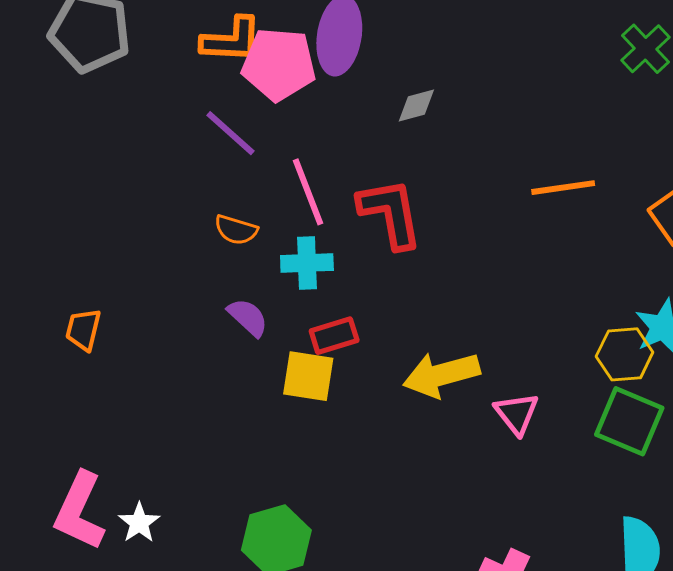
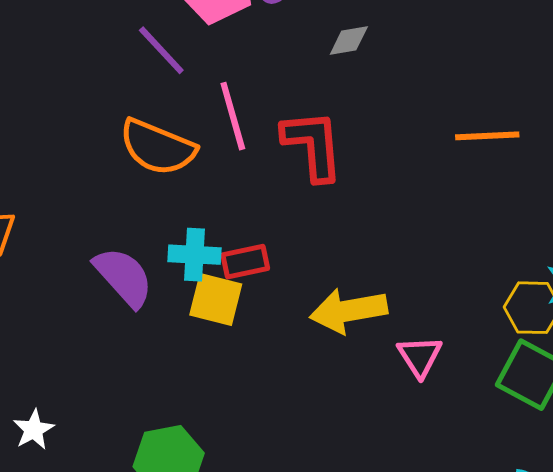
orange semicircle: (236, 230) -> (158, 147), size x1.8
cyan cross: (307, 263) -> (195, 255), moved
purple semicircle: (248, 317) -> (124, 277), moved, size x1.5

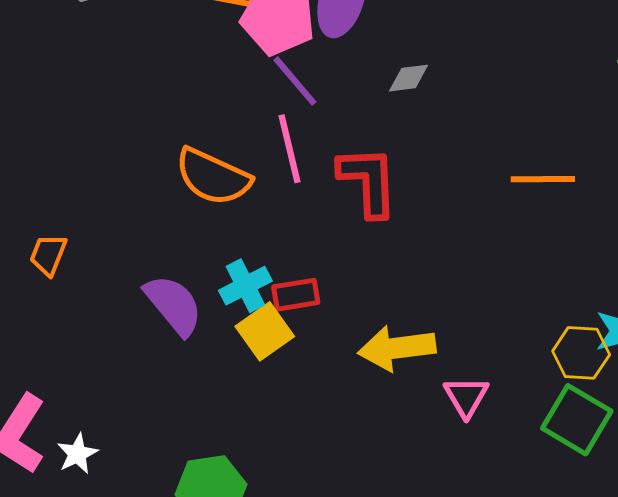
purple line: (161, 50) -> (295, 81), moved
cyan cross: (195, 255) -> (245, 286), turned -33
yellow square: (216, 300) -> (265, 331), turned 38

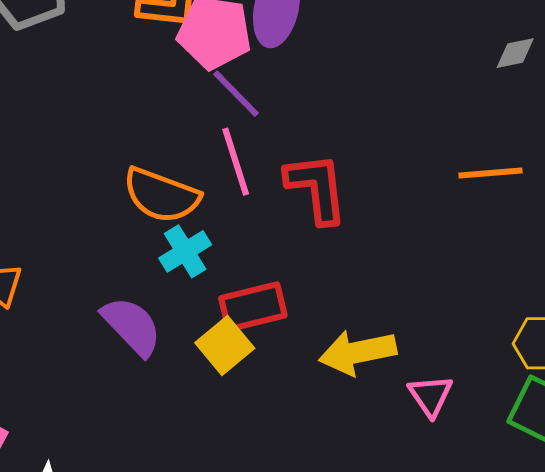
gray diamond: (409, 78) -> (515, 53), moved
cyan cross: (245, 286) -> (185, 251), moved
red rectangle: (296, 295) -> (253, 307), size x1.4

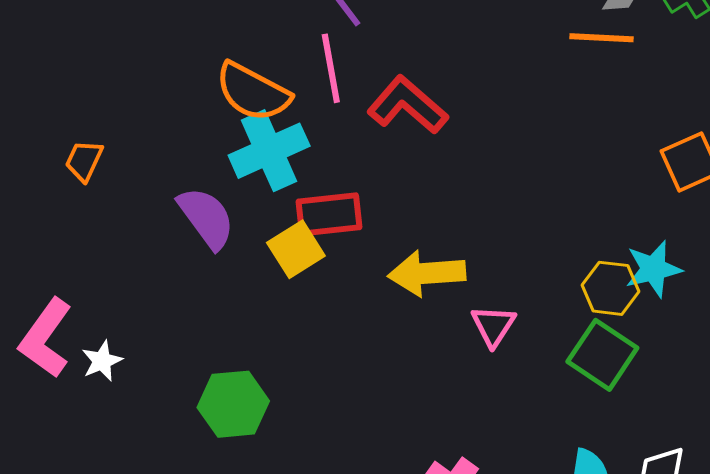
orange line: (491, 173) -> (601, 38), moved
red L-shape: (317, 188) -> (408, 105), turned -50
cyan cross: (185, 251) -> (269, 151), size x1.5

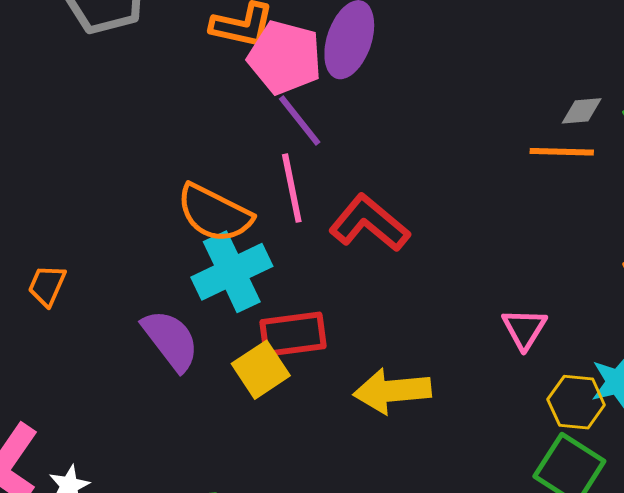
pink triangle: (493, 326) -> (524, 329), moved

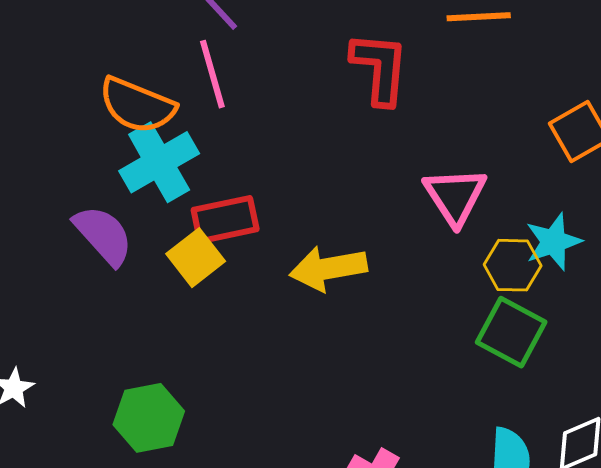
red L-shape: (369, 223) -> (380, 68), moved, turned 60
pink triangle: (524, 329) -> (455, 196), size x1.4

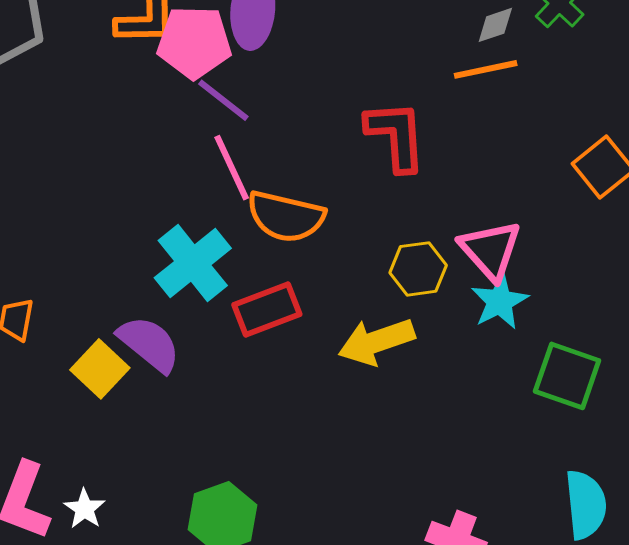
orange semicircle: (137, 105) -> (286, 216), moved
cyan star: (553, 242) -> (500, 301), moved
yellow square: (196, 258) -> (100, 369), moved
yellow hexagon: (513, 265) -> (418, 269), moved

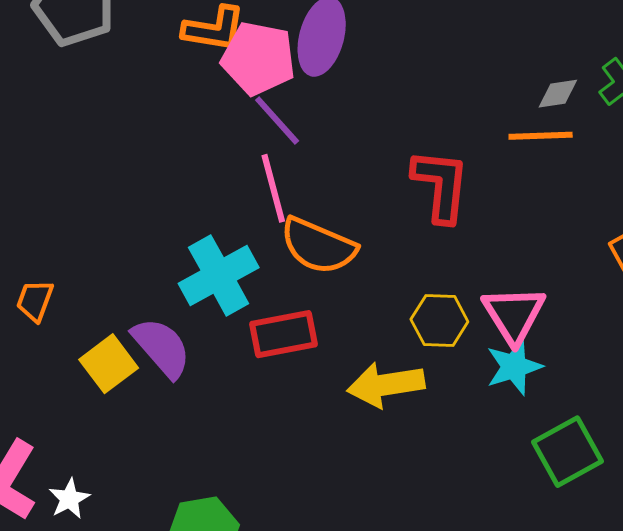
green square: (567, 376) -> (568, 452), turned 32

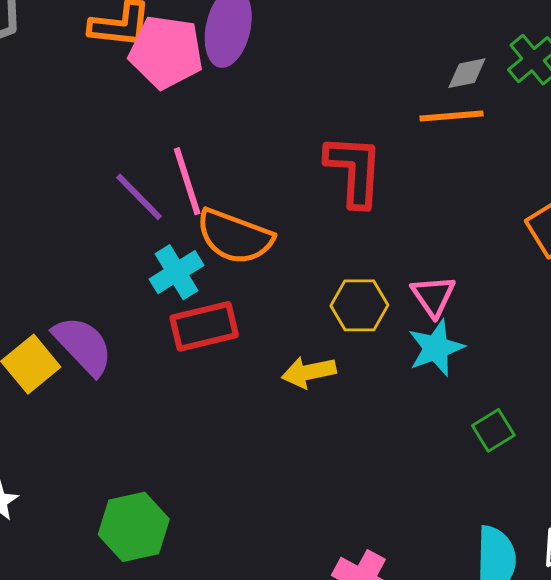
purple line: (277, 120) -> (139, 197), moved
cyan cross: (219, 275) -> (176, 272), moved, size x0.7
pink triangle: (514, 315) -> (433, 296), size x0.7
yellow arrow: (386, 385) -> (309, 372), size x0.7
green square: (568, 452) -> (493, 430), size x0.6

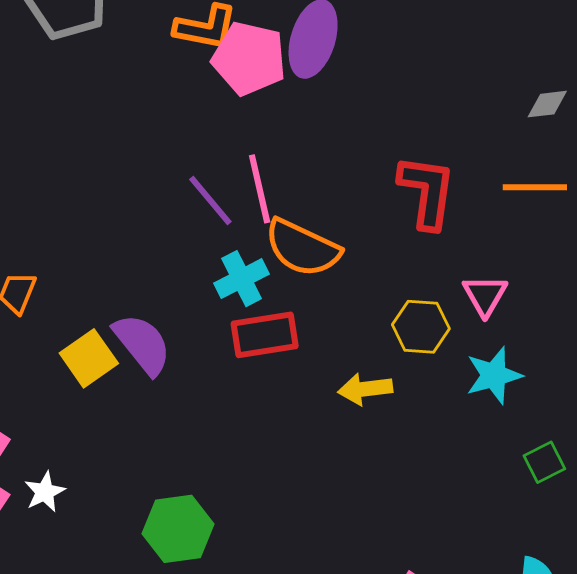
orange line: (452, 116) -> (535, 187), moved
pink triangle: (433, 296) -> (485, 295), moved

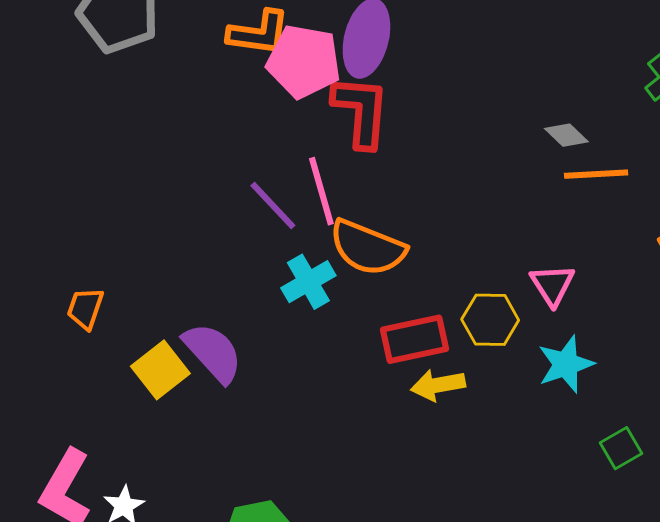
gray diamond: (547, 104) -> (566, 135), moved, turned 54
red L-shape: (427, 192) -> (361, 111), moved
red rectangle: (265, 335) -> (415, 339), moved

